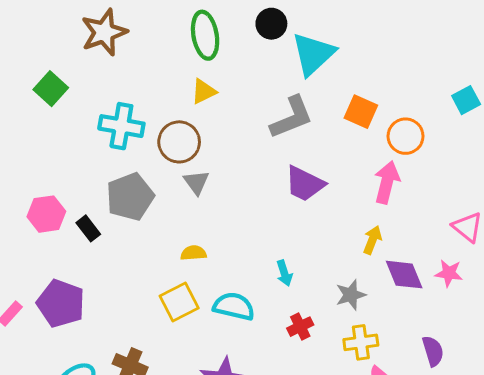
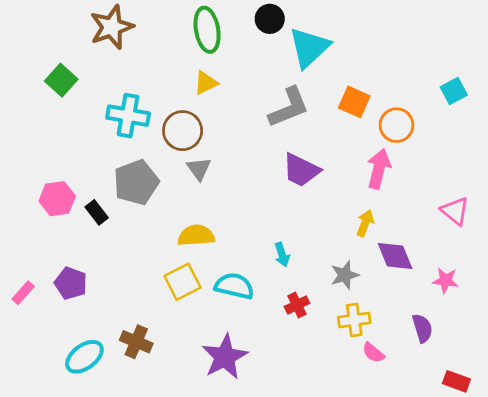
yellow semicircle: (194, 253) -> (196, 235), size x1.5
pink star: (449, 273) -> (446, 280), moved
purple pentagon: (61, 303) -> (71, 283), size x0.7

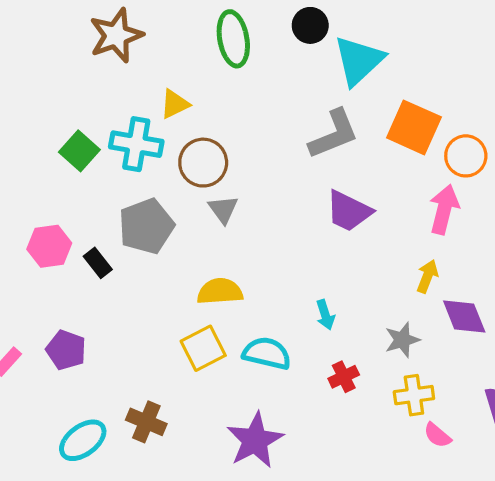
green square: (61, 80) -> (79, 151), moved
yellow triangle: (206, 83) -> (175, 104), moved
orange square: (354, 102) -> (414, 127), size x1.4

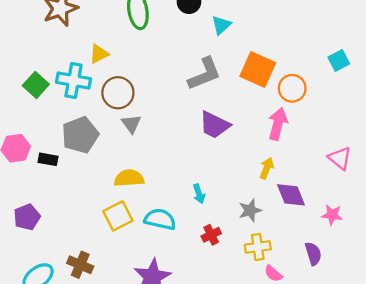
cyan triangle: (359, 61) -> (221, 25), size x0.6
black rectangle: (98, 263) -> (48, 159), turned -42
purple pentagon: (66, 350) -> (27, 217), turned 30

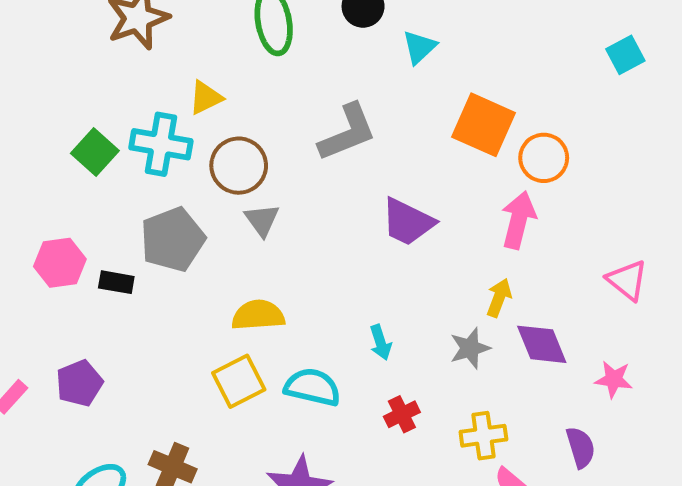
cyan square: (339, 61) -> (625, 55), moved
gray L-shape: (204, 74) -> (347, 133), moved
gray star: (250, 210) -> (470, 348), moved

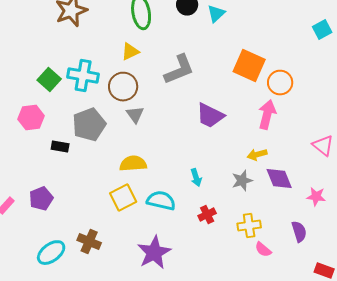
cyan triangle: (419, 47) -> (216, 14), moved
yellow triangle: (206, 98) -> (130, 52), moved
pink hexagon: (60, 263) -> (31, 118), moved
yellow arrow: (499, 298) -> (257, 155), turned -126

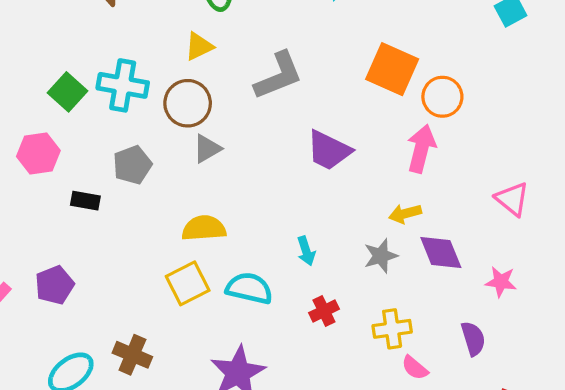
gray triangle: (135, 115) -> (207, 149), turned 36
gray pentagon: (89, 125) -> (132, 165), size x0.7

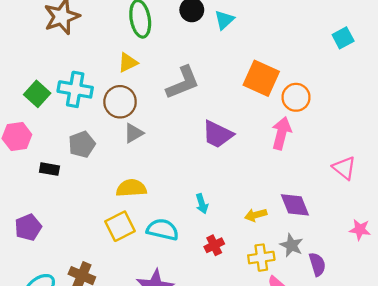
yellow arrow: (405, 214) -> (256, 215), moved
gray star: (381, 256) -> (292, 245), moved, turned -30
pink star: (501, 282) -> (360, 230), moved

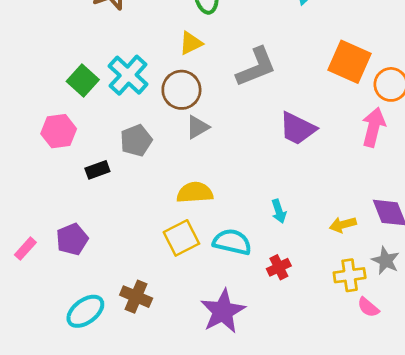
cyan cross: (75, 89) -> (128, 75), turned 32
black rectangle: (49, 169) -> (97, 170), turned -30
red cross: (214, 245) -> (279, 267), moved

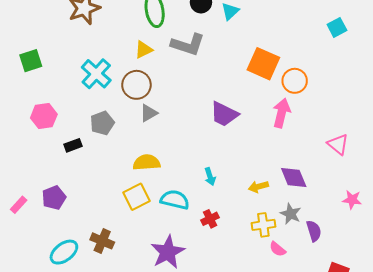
gray L-shape: (256, 67) -> (188, 45), moved, turned 40
green square: (83, 80) -> (31, 61), moved, turned 30

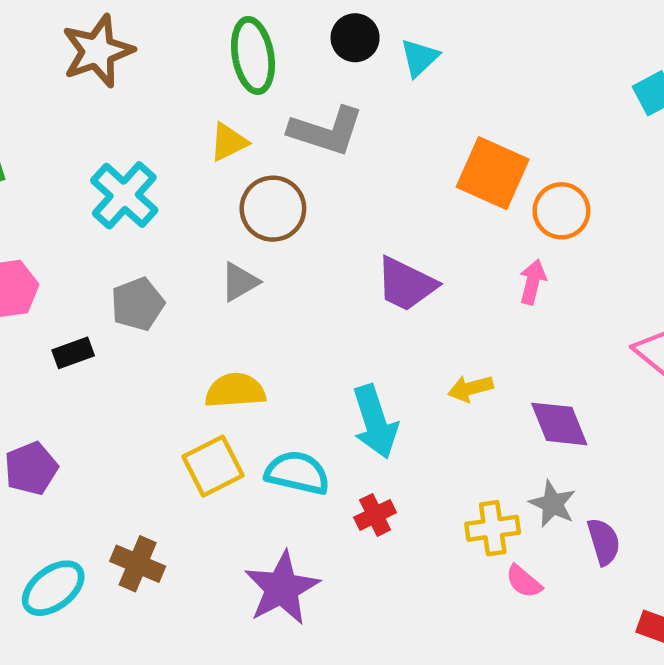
brown circle: (136, 85) -> (273, 209), moved
pink arrow: (282, 113) -> (533, 282), size x0.7
cyan arrow: (210, 177) -> (375, 422), size x1.8
yellow arrow: (258, 187) -> (470, 388), moved

